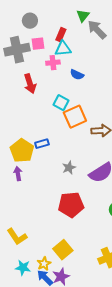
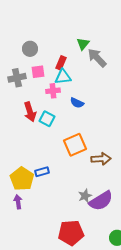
gray cross: (17, 50) -> (17, 78), size x0.7
cyan square: (61, 103) -> (47, 119), moved
gray star: (69, 168) -> (85, 196), moved

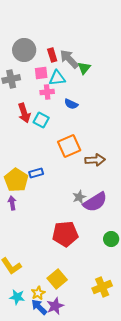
green triangle: (83, 44) -> (84, 68), moved
gray circle: (30, 49) -> (24, 50), size x1.5
gray arrow: (97, 58) -> (69, 59), moved
red rectangle: (61, 63) -> (52, 55), moved, turned -40
pink square: (38, 72) -> (41, 73), moved

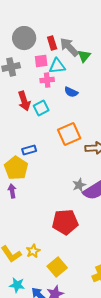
cyan square: (41, 120) -> (41, 108), turned 35
blue rectangle: (36, 173) -> (29, 150), moved
yellow star: (38, 293) -> (33, 251), moved

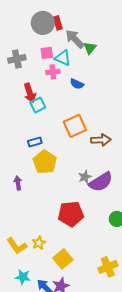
gray circle: (24, 38) -> (43, 23), moved
red rectangle: (52, 43) -> (58, 23), moved
cyan triangle: (57, 66) -> (63, 58), turned 30
cyan square: (41, 108) -> (38, 105), moved
yellow pentagon: (16, 168) -> (45, 162), moved

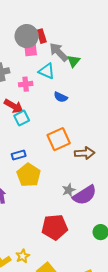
pink square: (47, 53) -> (31, 50), moved
pink cross: (53, 72) -> (26, 84), moved
red arrow: (30, 93) -> (14, 106), turned -42

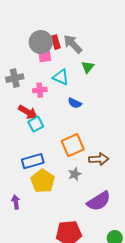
gray arrow: (59, 52) -> (73, 44), moved
blue rectangle: (19, 155) -> (33, 161), size x1.5
gray star: (69, 190) -> (75, 174), moved

